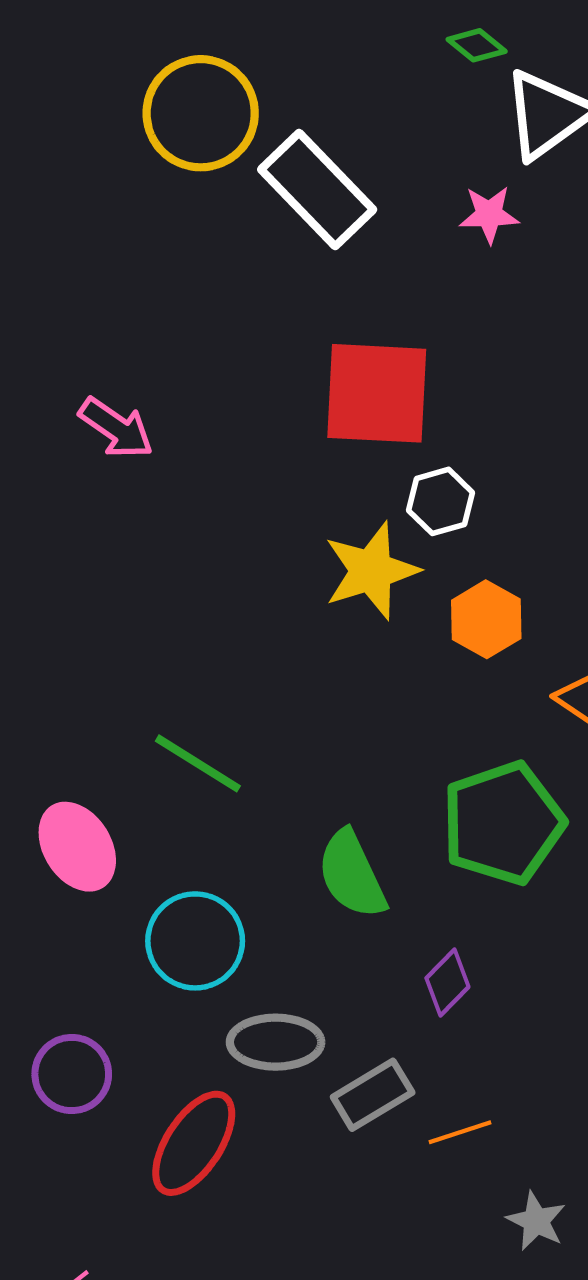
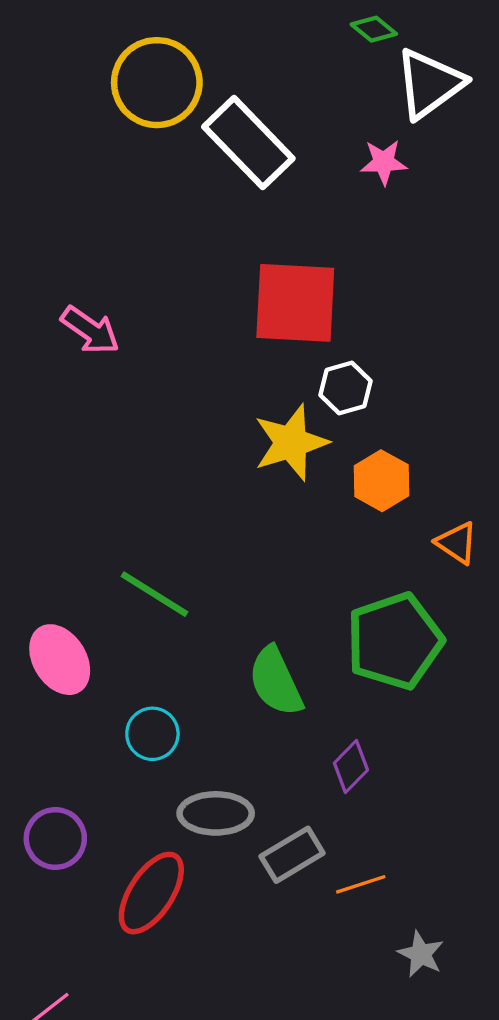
cyan circle: (195, 941) -> (152, 734), size x0.7

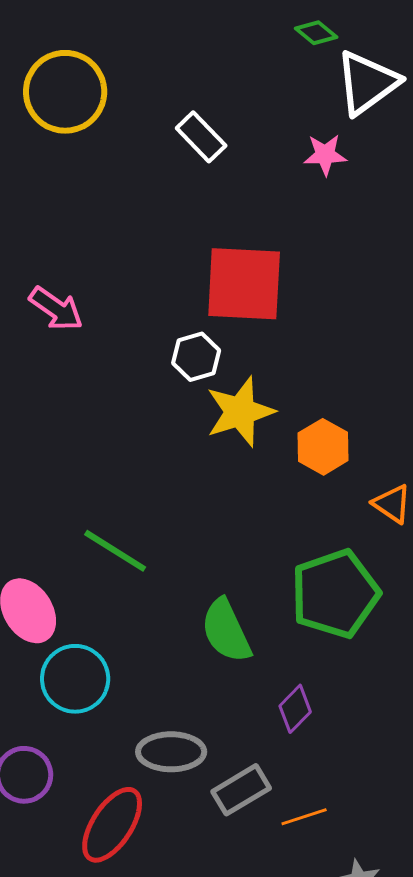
yellow circle: (157, 83) -> (65, 92), moved
white rectangle: (248, 143) -> (201, 137), size x0.6
white hexagon: (345, 388) -> (196, 357), moved
cyan circle: (152, 734) -> (75, 679), moved, size x1.4

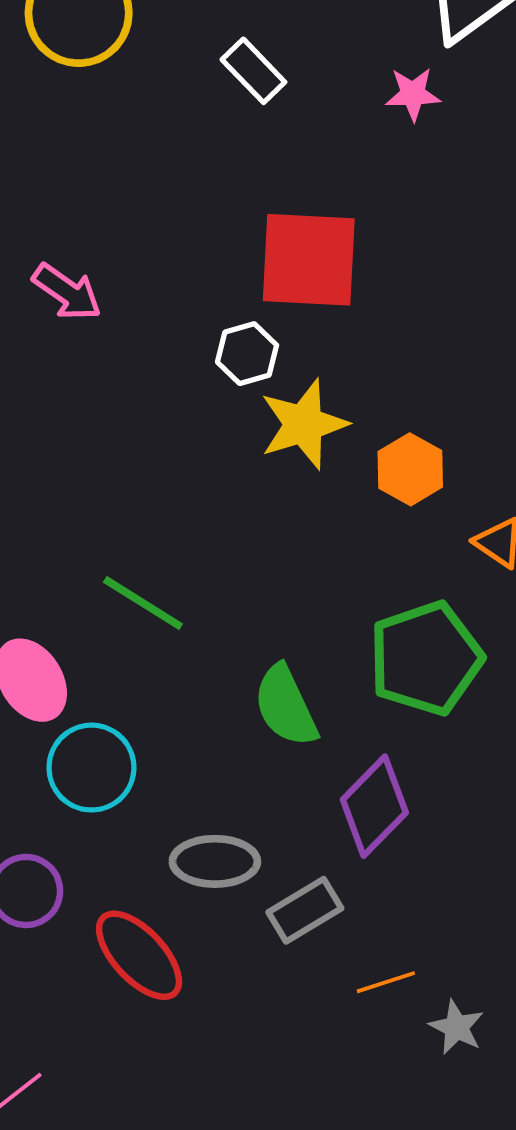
purple diamond: (295, 709) -> (374, 806), size x1.6
orange line: (304, 817) -> (386, 982), moved
red ellipse: (112, 825) -> (139, 955), turned -76

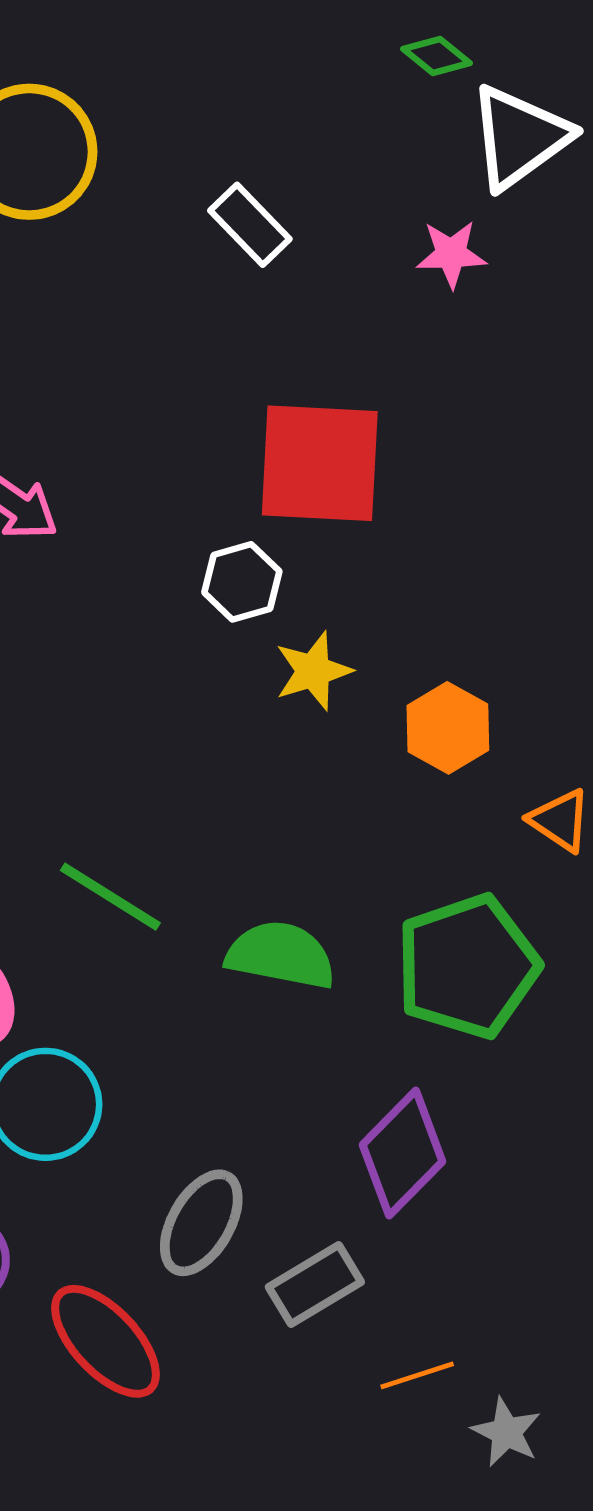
yellow star: (304, 424) -> (313, 671), size x0.7
green semicircle: (286, 706) -> (281, 955), moved, turned 126
gray ellipse: (215, 861) -> (201, 1223), turned -60

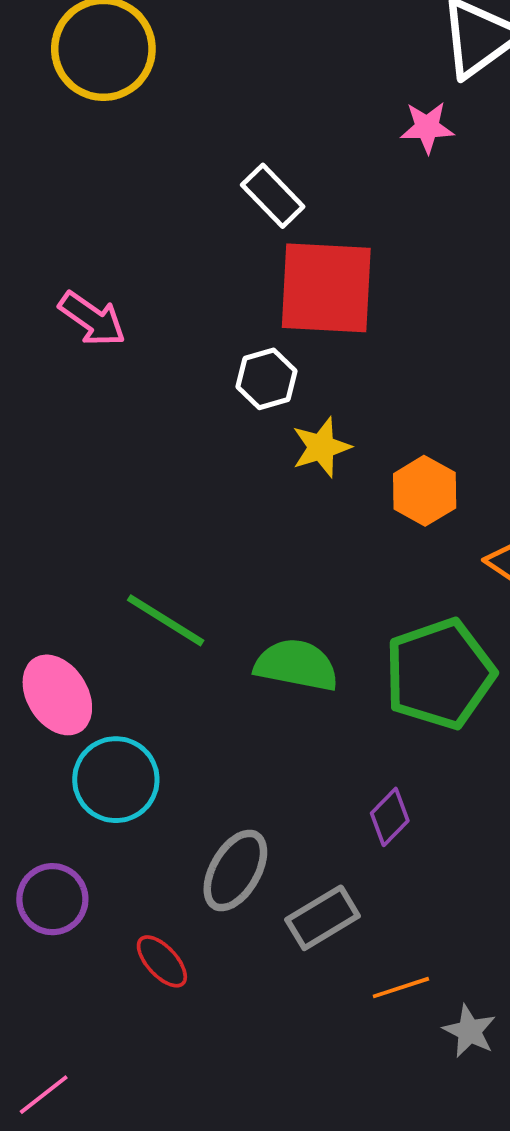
white rectangle: (250, 225) -> (273, 196), moved
purple diamond: (402, 1153) -> (390, 817), size x0.6
red ellipse: (105, 1341) -> (162, 961), size x0.6

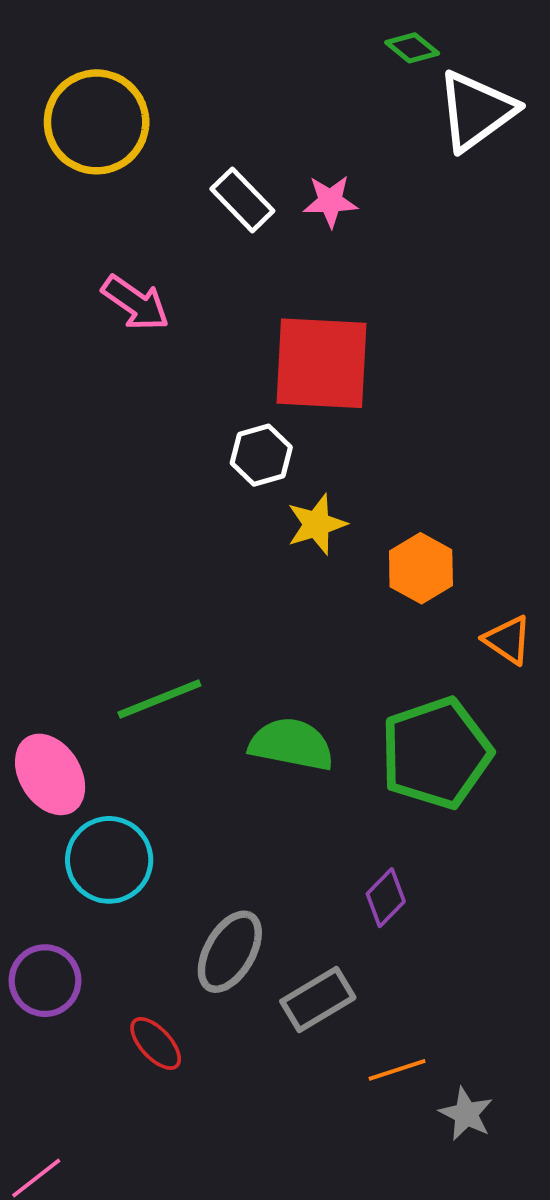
pink star: (427, 127) -> (330, 201), moved
white rectangle: (273, 196) -> (242, 200), moved
pink arrow: (92, 319) -> (136, 303), moved
green line: (166, 620) -> (159, 699), turned -54

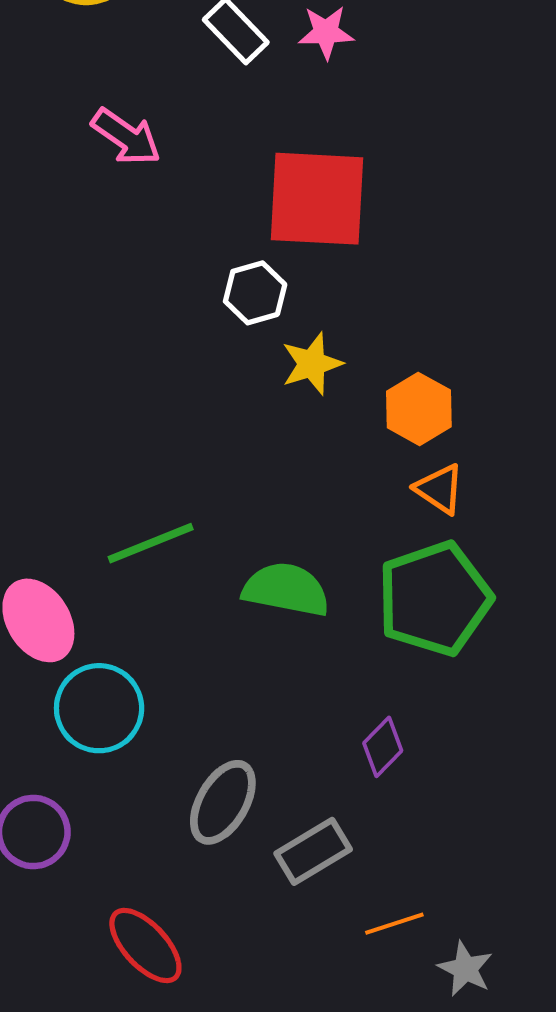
orange triangle: (508, 640) -> (440, 489), moved
red ellipse: (156, 1043) -> (145, 945), moved, size x1.4

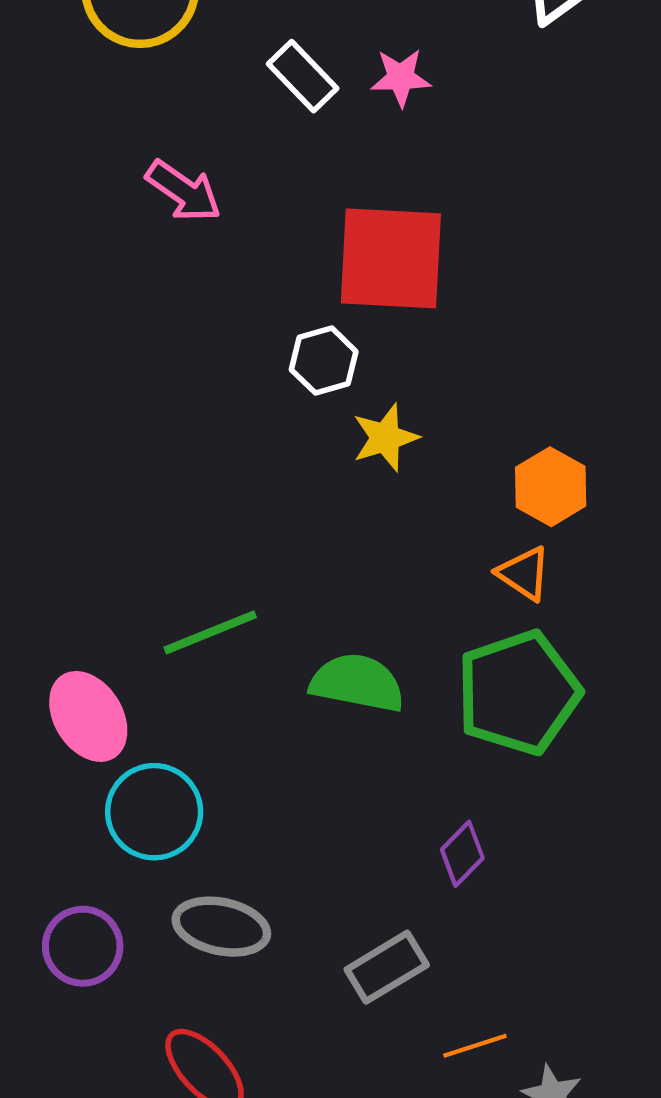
orange hexagon: (419, 409) -> (551, 487), moved
gray ellipse: (223, 802) -> (221, 927), moved, turned 72

